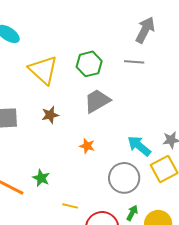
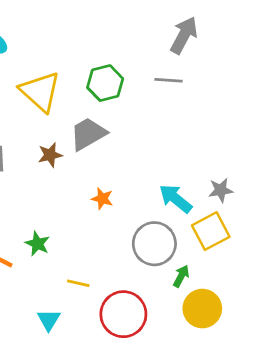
gray trapezoid: (97, 101) -> (88, 134), moved
green arrow: (132, 213) -> (181, 276), moved

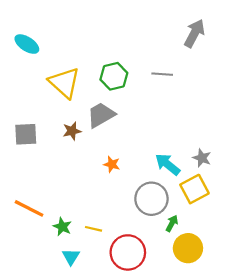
gray arrow: (184, 35) -> (194, 33), moved
gray star: (221, 190) -> (202, 158), turned 30
green star: (37, 244) -> (62, 227), moved

